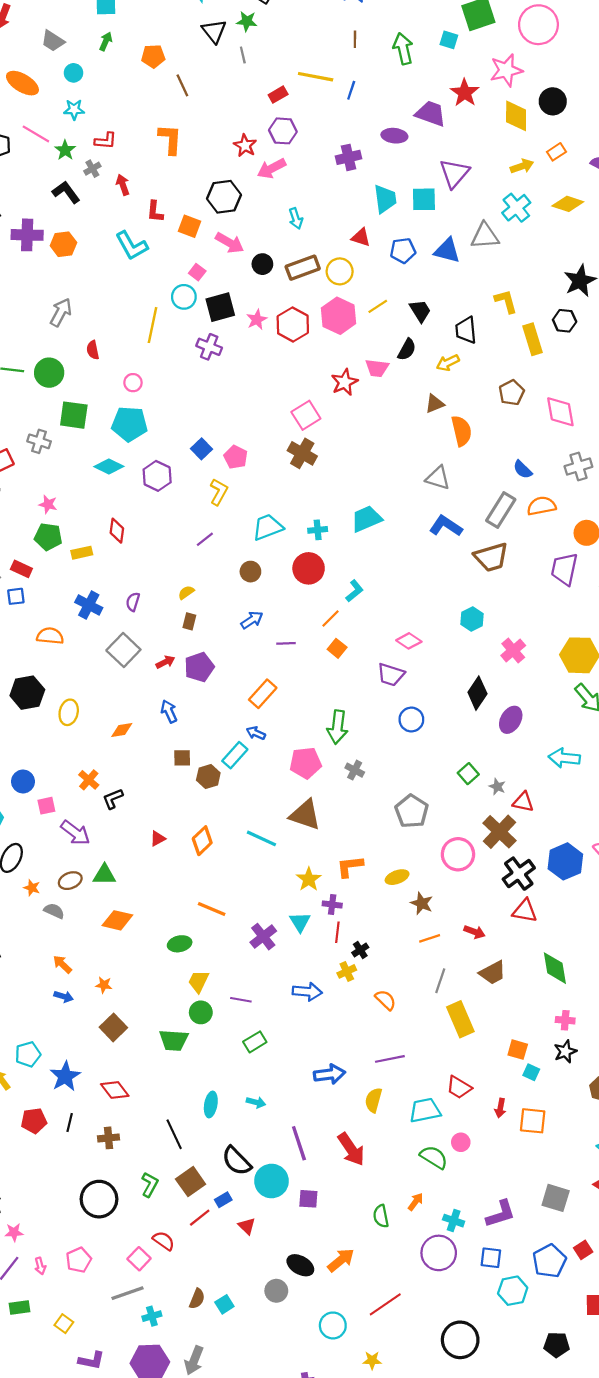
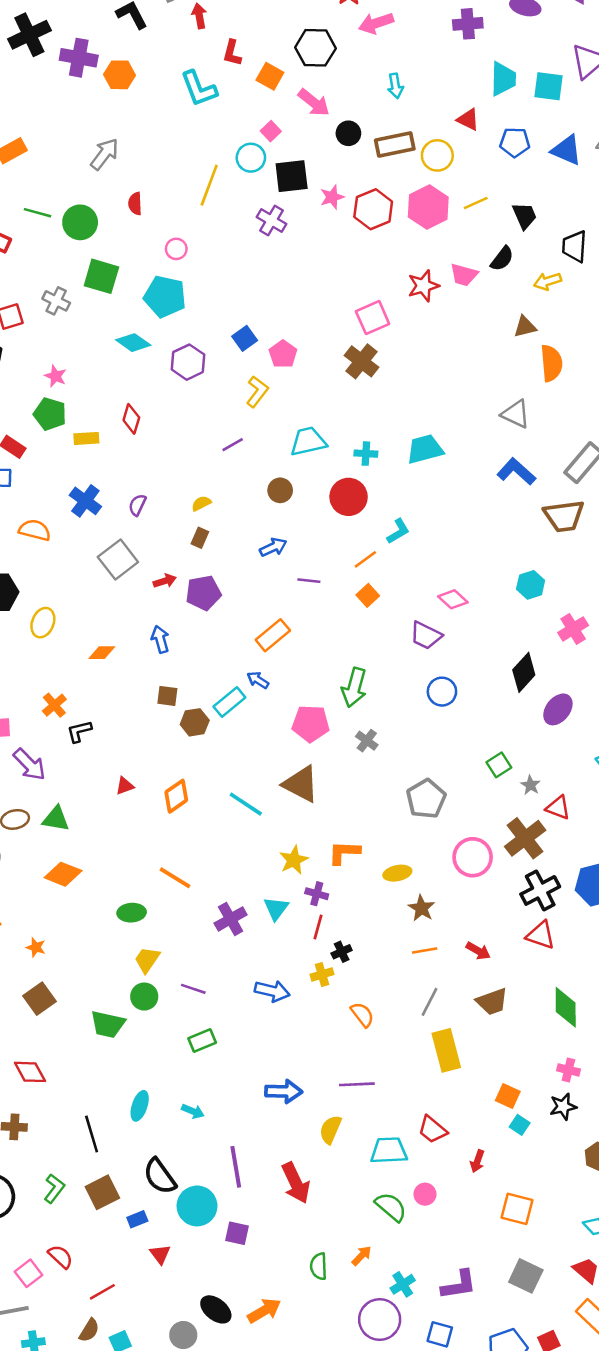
orange square: (533, 1121) -> (517, 1209), moved
red line: (200, 1218) -> (102, 1292), moved
cyan cross: (454, 1221) -> (403, 1284), turned 30

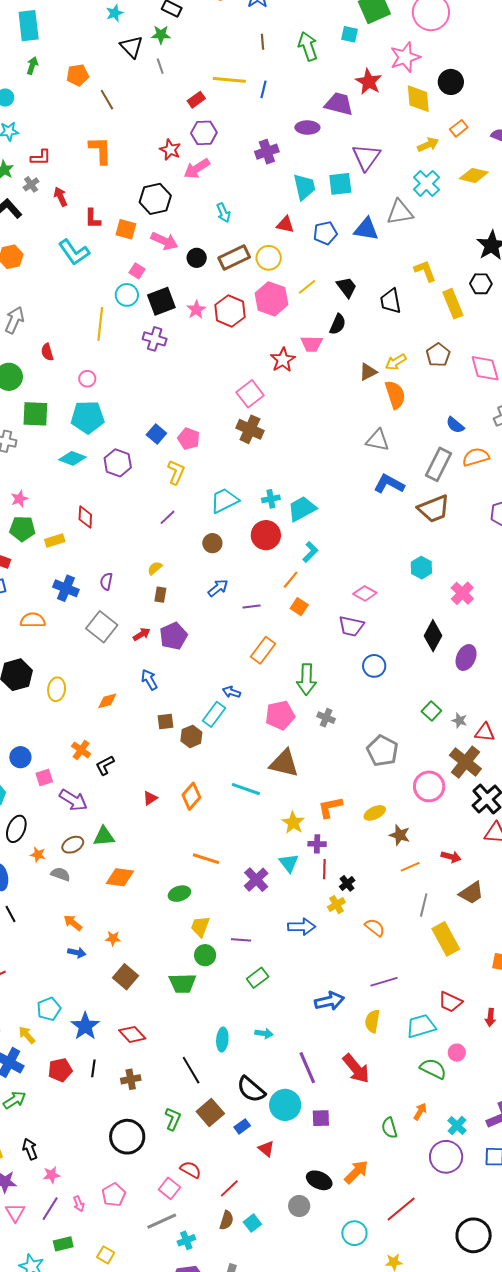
yellow arrow: (548, 281) -> (396, 362), moved
pink star: (55, 376) -> (19, 499), turned -30
cyan trapezoid: (425, 449) -> (302, 509), moved
orange rectangle: (273, 635) -> (263, 650), moved

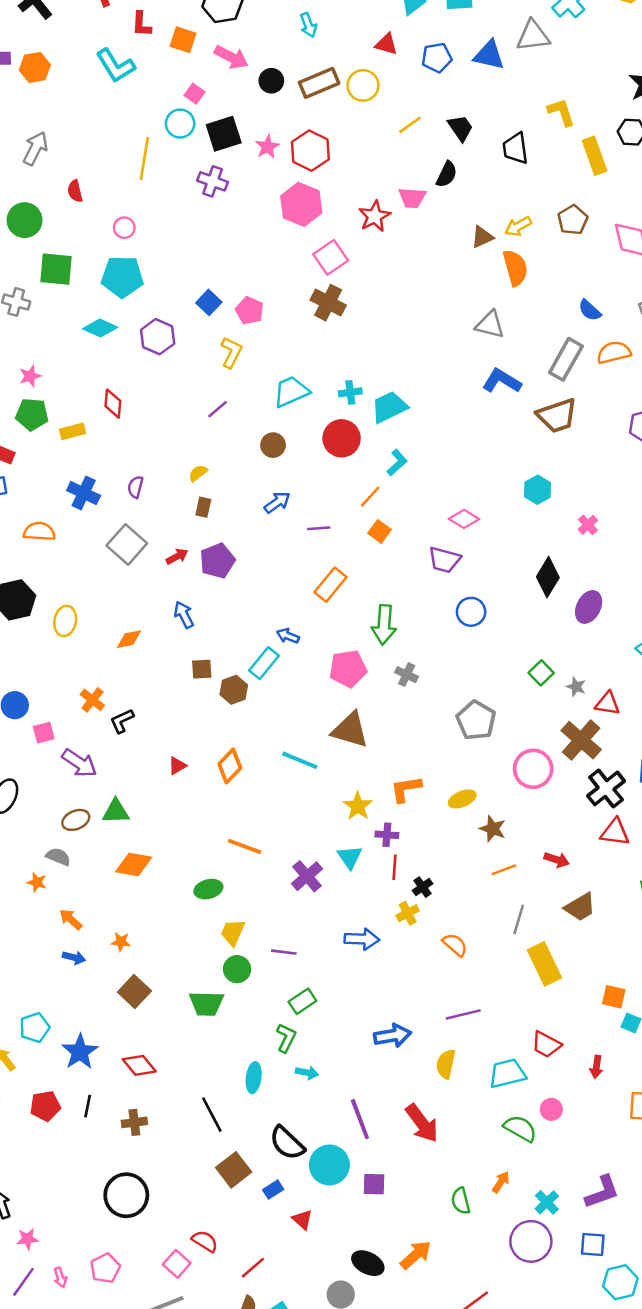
pink hexagon: (272, 299) -> (301, 204), moved
pink cross: (462, 593) -> (588, 525), size x0.7
orange star: (38, 855) -> (37, 882), moved
green L-shape: (173, 1119) -> (286, 1038), moved

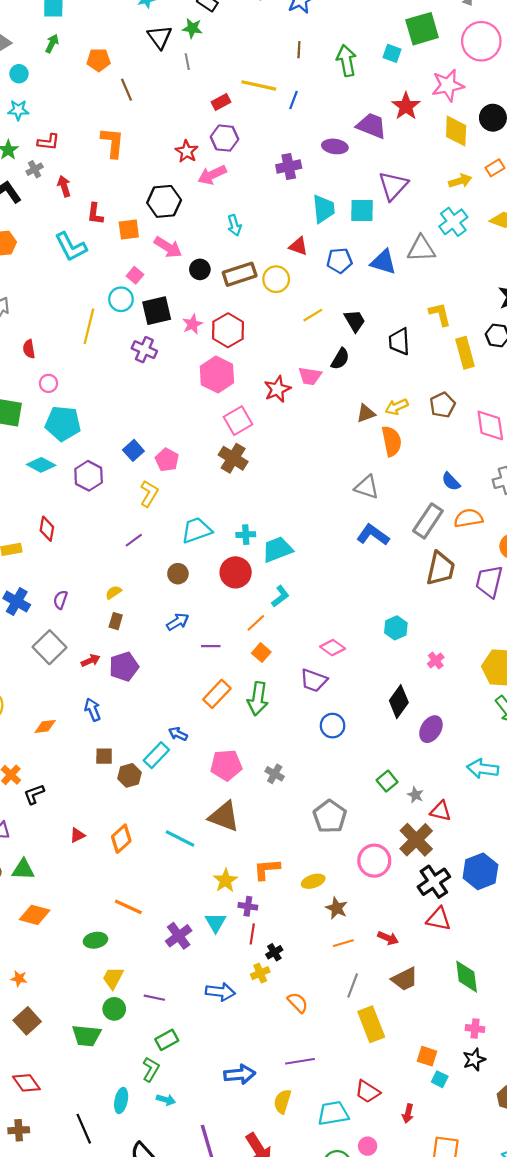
orange square: (183, 40) -> (129, 230), turned -30
pink circle: (124, 228) -> (49, 383), moved
brown trapezoid: (557, 416) -> (441, 568), moved, turned -63
green arrow: (384, 625) -> (258, 699), moved

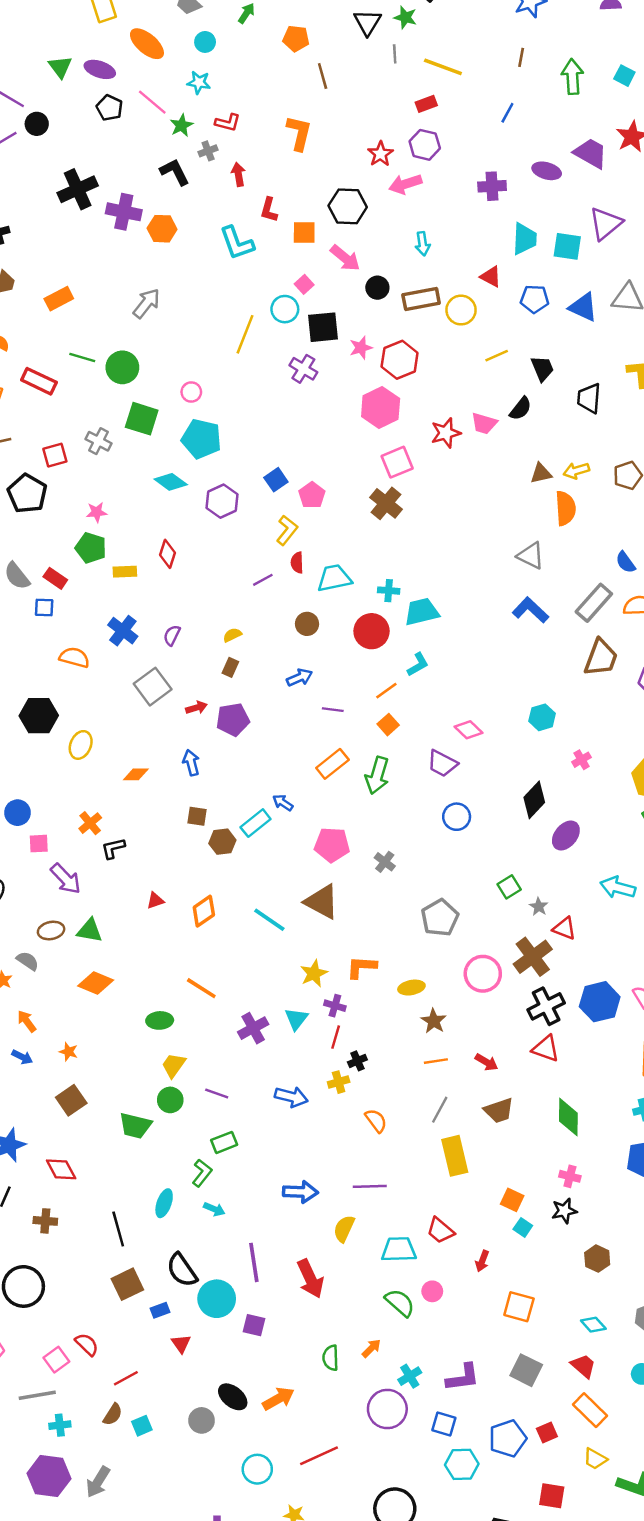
yellow line: (259, 85) -> (443, 67), moved
red semicircle: (29, 349) -> (297, 563), moved

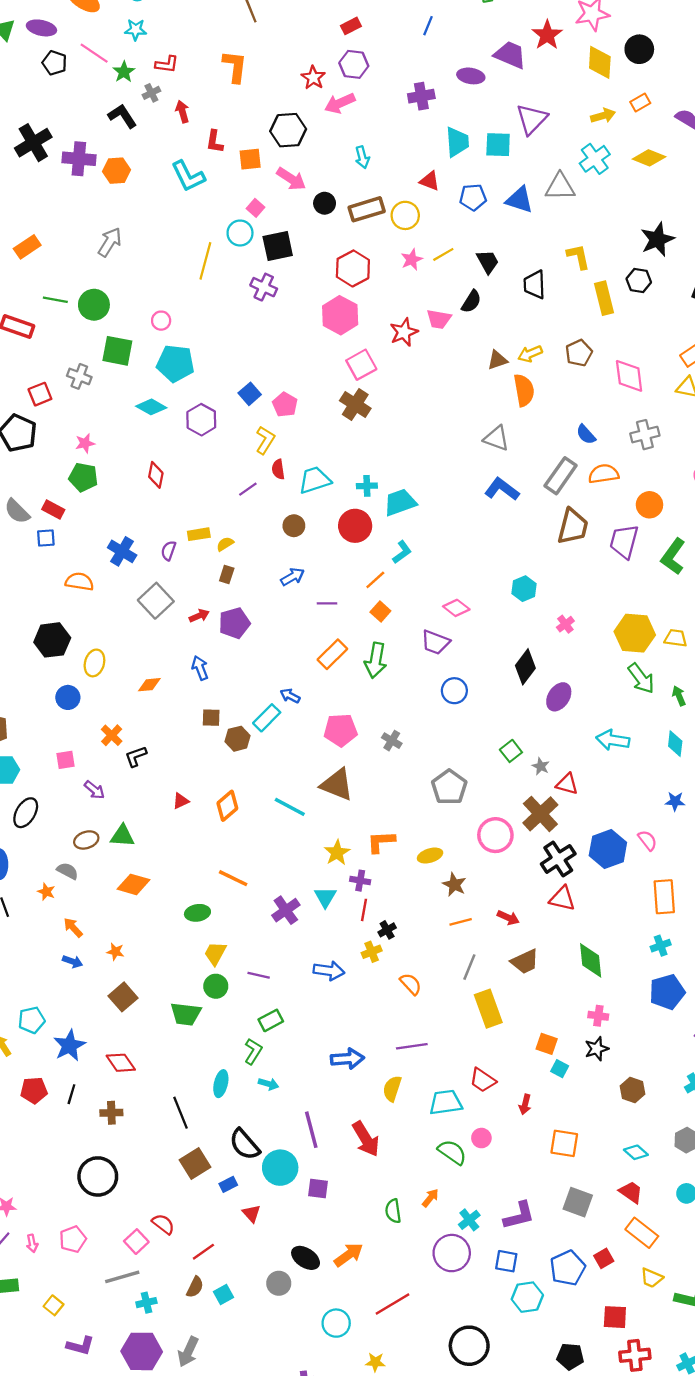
pink star: (361, 348) -> (412, 260), moved
yellow rectangle: (125, 572) -> (199, 534), moved
blue circle: (18, 813) -> (68, 697), moved
purple arrow: (66, 879) -> (94, 790), size x0.7

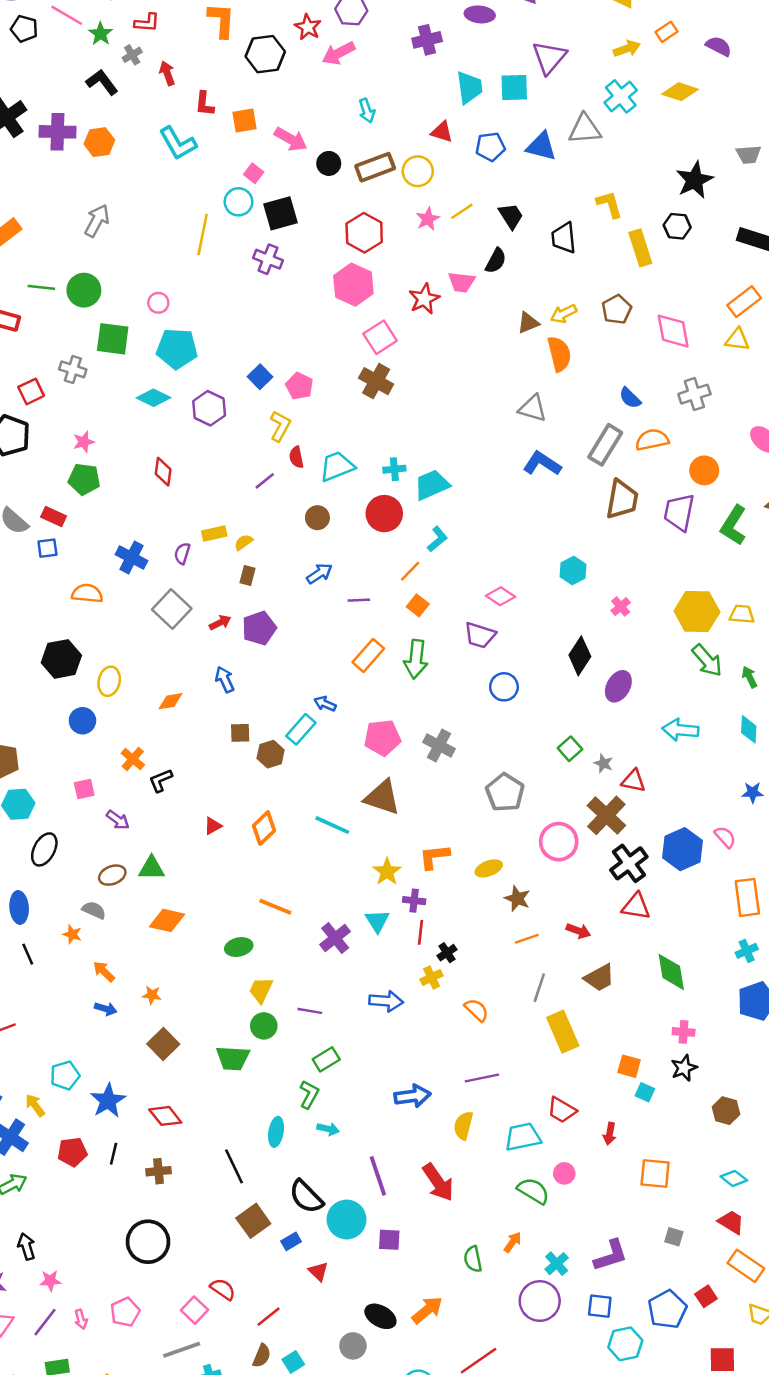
black hexagon: (288, 130) -> (265, 54), moved
gray cross: (392, 741) -> (439, 746), size x1.4
gray square: (578, 1202) -> (674, 1237), size x0.6

